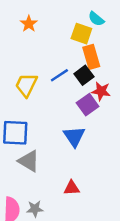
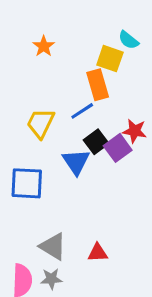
orange rectangle: (91, 57) -> (98, 85), moved
black square: (84, 75) -> (96, 142), moved
blue triangle: (74, 136) -> (76, 162), moved
gray triangle: (29, 161) -> (53, 247), moved

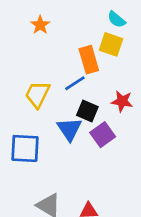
yellow square: (110, 59) -> (111, 44), moved
black square: (96, 142) -> (87, 111), turned -30
purple square: (118, 148) -> (103, 135), moved

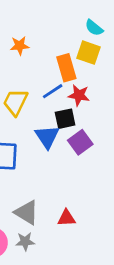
orange star: (40, 25) -> (20, 46), moved, turned 30
red star: (122, 101) -> (79, 95), moved
black square: (87, 111) -> (65, 119), turned -35

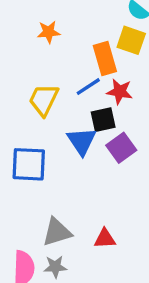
gray triangle: (26, 212) -> (57, 232), turned -48

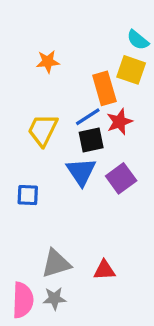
red star: (120, 92) -> (119, 122), turned -30
black square: (103, 120) -> (91, 140), moved
blue square: (29, 164) -> (28, 195), size x0.6

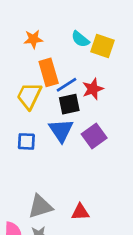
cyan semicircle: (138, 40) -> (80, 39), moved
orange rectangle: (104, 88) -> (49, 72), moved
blue square: (28, 195) -> (26, 141), moved

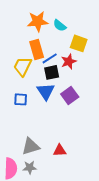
orange star: (33, 39) -> (38, 21), moved, size x1.5
yellow square: (102, 46) -> (79, 43), moved

